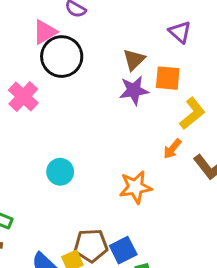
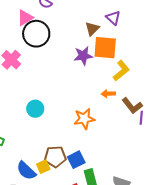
brown triangle: (134, 60) -> (92, 29), moved
orange square: (168, 78) -> (105, 48), size x1.4
orange arrow: (172, 149) -> (108, 94), turned 48

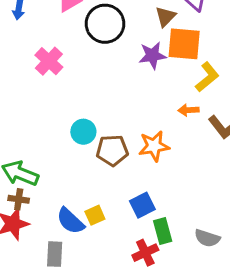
black circle: (36, 34) -> (105, 24), moved
brown pentagon: (55, 157) -> (112, 150), moved

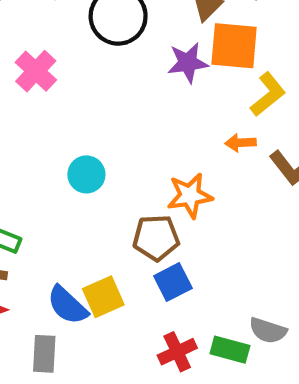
brown pentagon: (112, 150) -> (156, 238), moved
yellow square: (95, 215) -> (103, 297), size x1.4
green rectangle: (163, 231) -> (230, 350), moved, turned -60

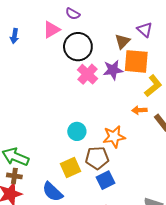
pink cross: (36, 71) -> (88, 74), moved
cyan circle: (86, 174) -> (77, 131), moved
yellow square: (103, 297) -> (71, 167), moved

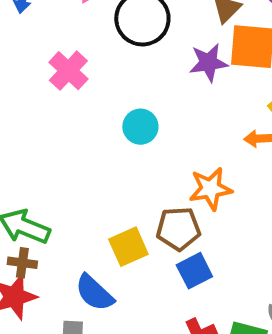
pink cross: (88, 74) -> (68, 71), moved
cyan circle: (77, 131) -> (140, 127), moved

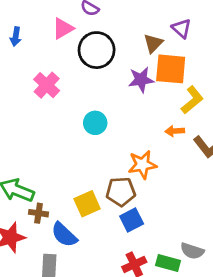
brown cross: (22, 263) -> (39, 213), moved

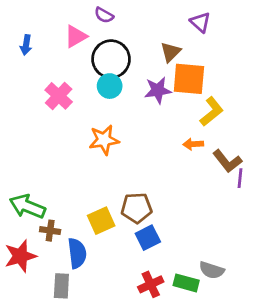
purple triangle: (181, 28) -> (200, 22), moved
cyan circle: (95, 123) -> (110, 86), moved
orange star: (142, 165) -> (104, 140), moved
blue semicircle: (64, 235) -> (77, 253), turned -140

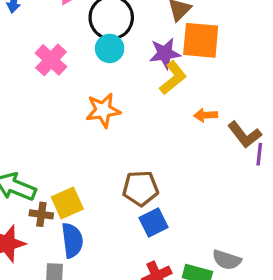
yellow L-shape: (212, 112) -> (173, 78), moved
yellow square: (101, 221) -> (67, 203), moved

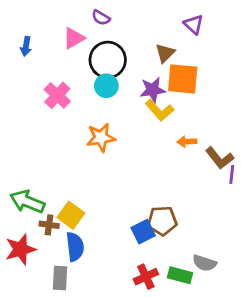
yellow L-shape: (173, 78) -> (160, 110), turned 88
brown pentagon: (140, 188) -> (162, 221), moved
yellow square: (67, 203) -> (71, 215), turned -30

